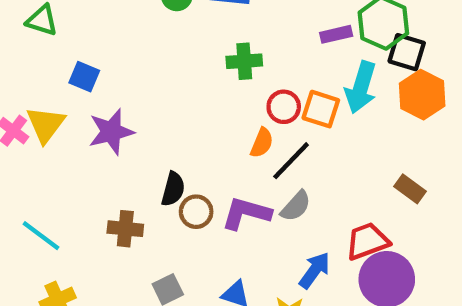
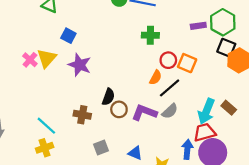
black square: (407, 52) -> (226, 48), moved
cyan arrow: (361, 87) -> (206, 111), moved
purple star: (111, 132) -> (80, 65), turned 30
cyan line: (41, 236) -> (46, 126), moved
blue arrow: (315, 270) -> (187, 149), moved, turned -36

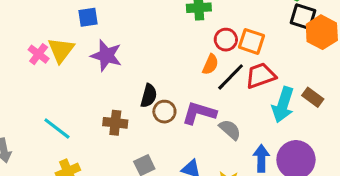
blue square: (68, 36) -> (88, 17), turned -32
gray semicircle: (170, 111) -> (230, 130), moved, turned -91
cyan line: (46, 126) -> (57, 128), moved
red trapezoid: (205, 132) -> (261, 76), moved

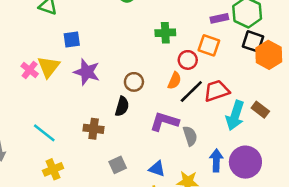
orange square: (252, 41) -> (209, 45), moved
brown circle: (164, 112) -> (134, 82), moved
gray semicircle: (230, 130) -> (190, 136), turned 30

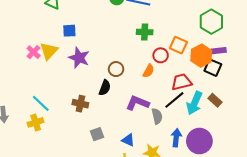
purple rectangle: (219, 18) -> (219, 51), moved
black square: (253, 41) -> (213, 68), moved
orange hexagon: (269, 55) -> (201, 56), moved
black line: (191, 92) -> (174, 100), moved
yellow cross: (53, 169) -> (36, 122), moved

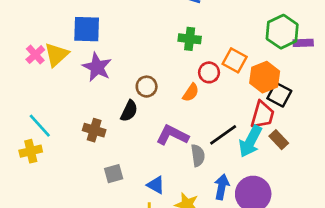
blue square: (69, 31) -> (87, 29), size x1.5
purple rectangle: (219, 51) -> (303, 43), moved
red trapezoid: (181, 82) -> (262, 115), moved, turned 115

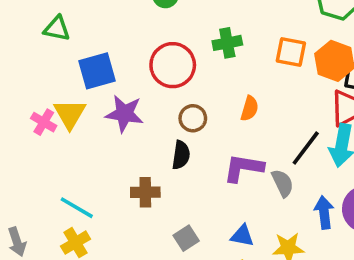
red circle: (209, 72) -> (173, 65), moved, size x1.6

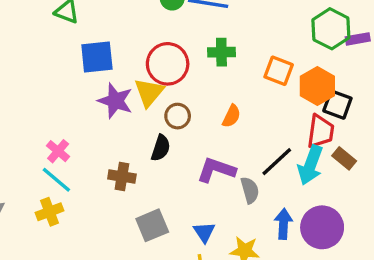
yellow triangle: (70, 114) -> (149, 92), moved
pink cross: (44, 122) -> (58, 151), moved
blue triangle: (242, 236) -> (204, 232), turned 35
gray square: (186, 238) -> (152, 225), size x1.4

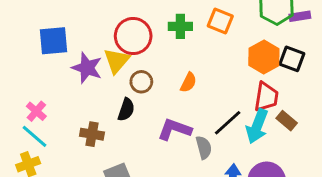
blue square: (97, 57) -> (53, 41), moved
orange square: (279, 71) -> (220, 21), moved
black square: (337, 105) -> (292, 59), moved

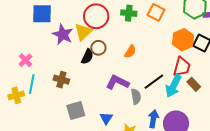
black semicircle: (126, 110) -> (87, 57), moved
cyan line: (34, 136) -> (32, 84), moved, turned 54

